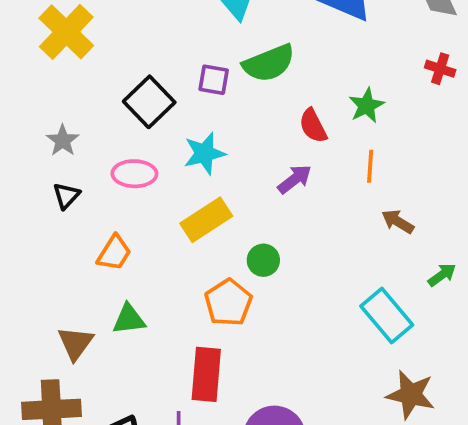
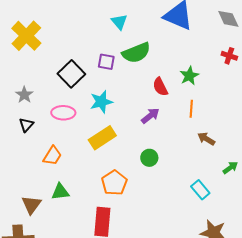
green circle: (263, 260) -> (149, 158), moved
cyan rectangle: (387, 315) -> (200, 190), size x0.7

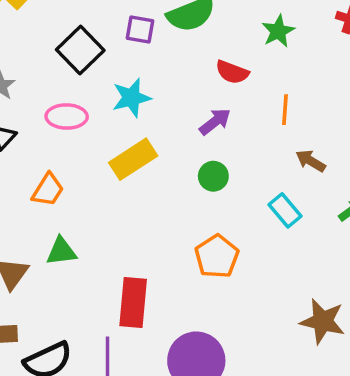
green star: (189, 76) -> (278, 31), moved
red semicircle: (160, 87) -> (232, 72), turned -42
green circle: (149, 158) -> (213, 176), moved
orange pentagon: (114, 183) -> (217, 256), moved
cyan rectangle: (200, 190) -> (285, 210), moved

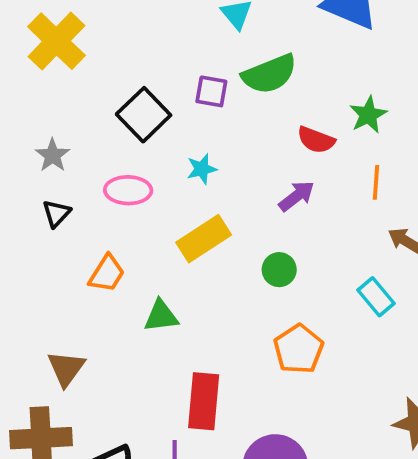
green star: (278, 31) -> (368, 115), moved
cyan star: (131, 98) -> (202, 169), size x0.7
green circle: (213, 176) -> (279, 270), moved
green triangle: (61, 251) -> (161, 316), moved

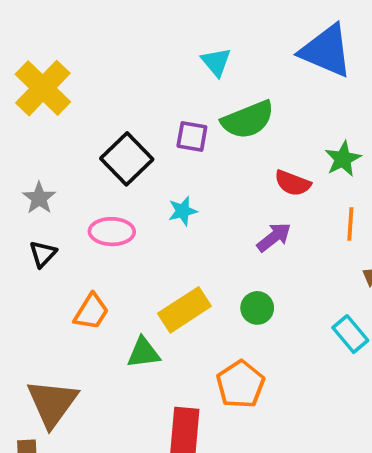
yellow rectangle: (204, 239) -> (184, 310), moved
orange pentagon: (299, 349) -> (240, 384), moved
brown triangle: (66, 368) -> (52, 403), size x1.4

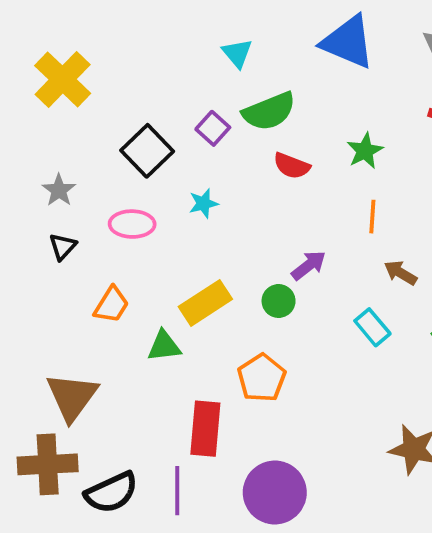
purple square: (192, 137) -> (213, 128), turned 32
red semicircle: (293, 183) -> (292, 166), moved
purple arrow: (274, 237) -> (309, 265), moved

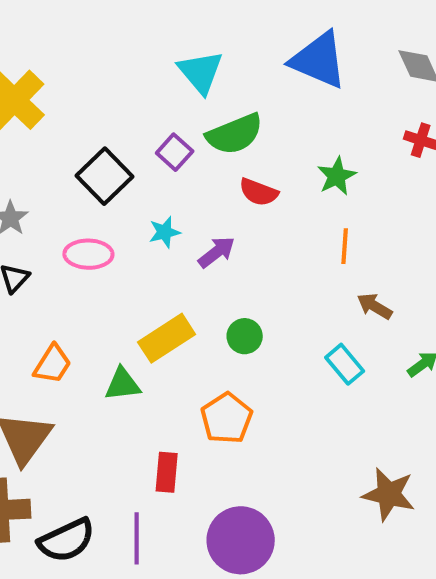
cyan triangle: (237, 53) -> (201, 72), size x1.4
purple arrow: (309, 265) -> (217, 252), moved
orange trapezoid: (111, 305) -> (52, 364), moved
red rectangle: (205, 429) -> (167, 472), size x0.7

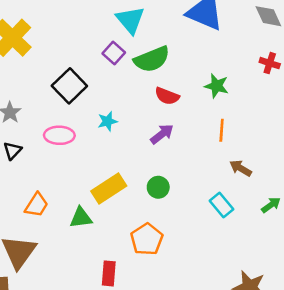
purple square: (175, 152) -> (114, 53), moved
green star: (337, 176) -> (216, 86), turned -30
purple arrow: (217, 252) -> (162, 134), moved

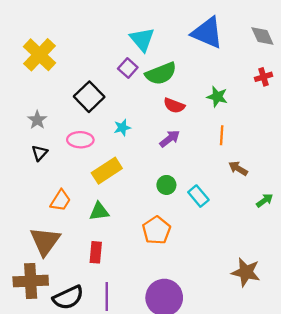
red cross: (270, 63) -> (264, 77), turned -35
yellow rectangle: (109, 189) -> (107, 171), moved
cyan rectangle: (222, 205) -> (198, 196), moved
red rectangle: (109, 273) -> (96, 252), moved

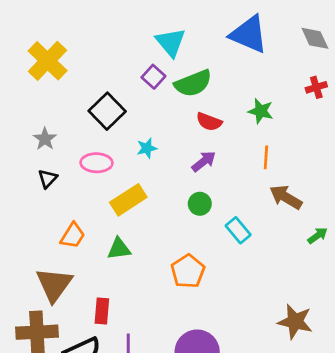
brown arrow: (238, 168) -> (286, 197), size x1.4
green circle: (166, 185) -> (200, 204), moved
red rectangle: (96, 252) -> (102, 311), moved

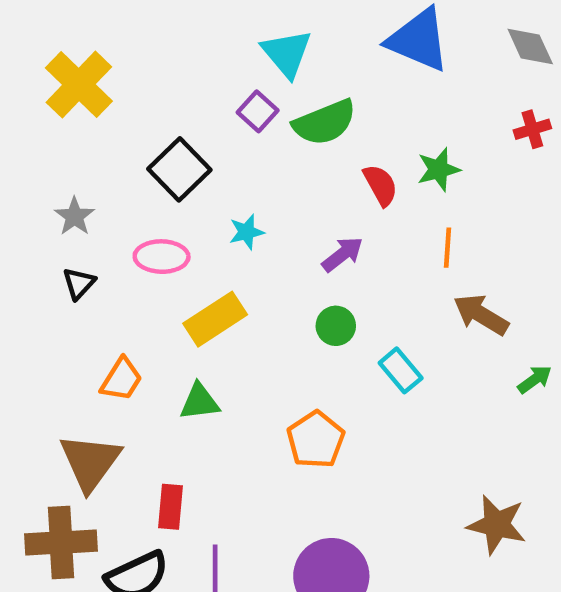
green star: (261, 111) -> (439, 169), turned -30
red semicircle: (209, 122) -> (380, 185), moved, turned -140

